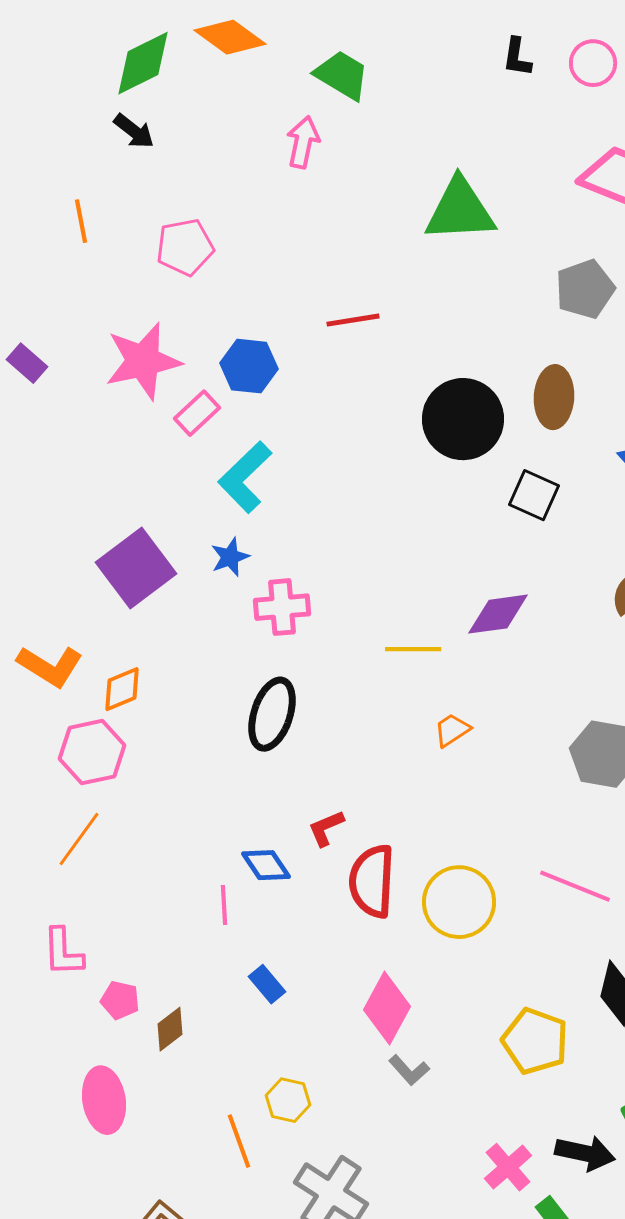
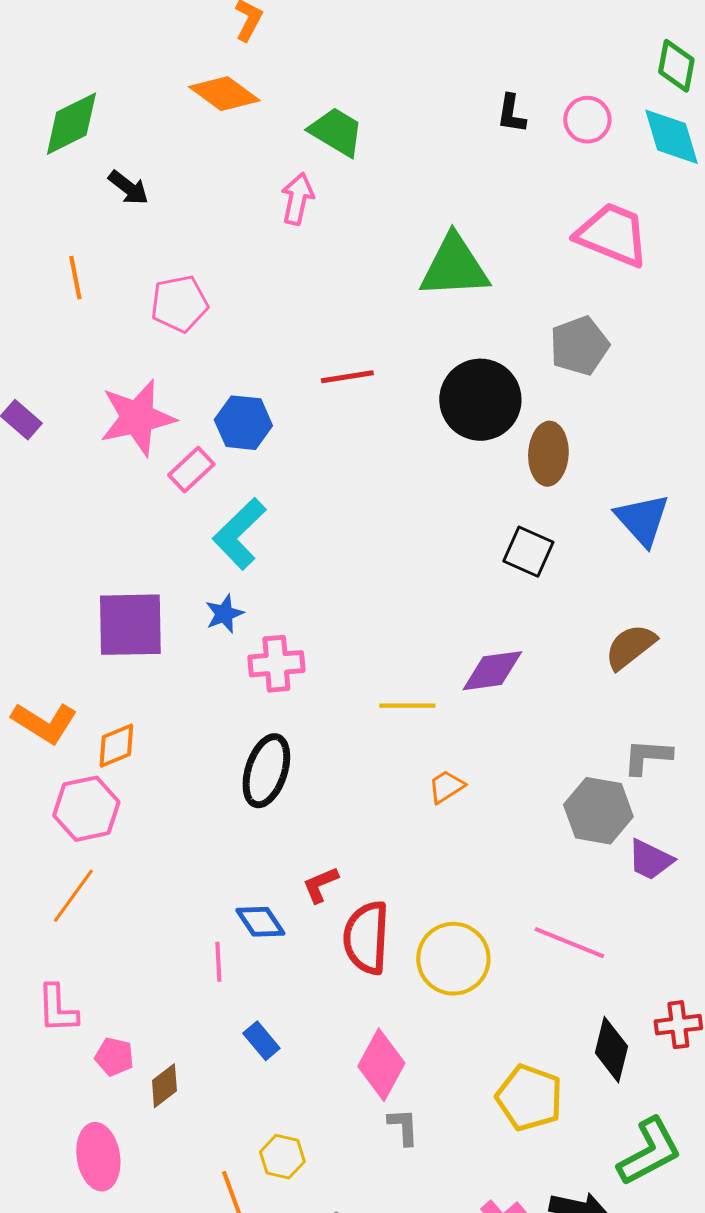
green diamond: (143, 63) -> (71, 124), moved
black circle: (463, 419) -> (480, 400), moved
purple square: (136, 568) -> (130, 625), turned 36
gray L-shape: (409, 1070) -> (403, 1127), turned -141

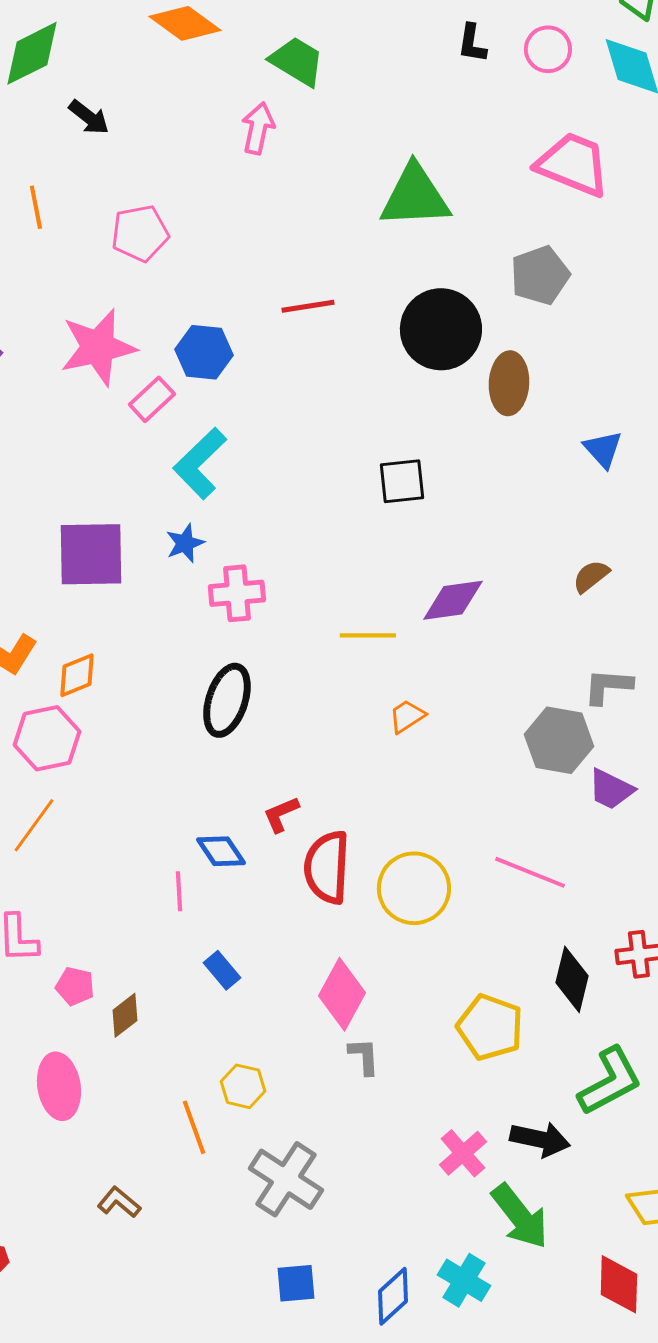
blue triangle: (642, 520) -> (603, 449), size x0.7
black square: (528, 552) -> (402, 481), moved, turned -30
brown semicircle: (630, 647) -> (591, 576), size x0.7

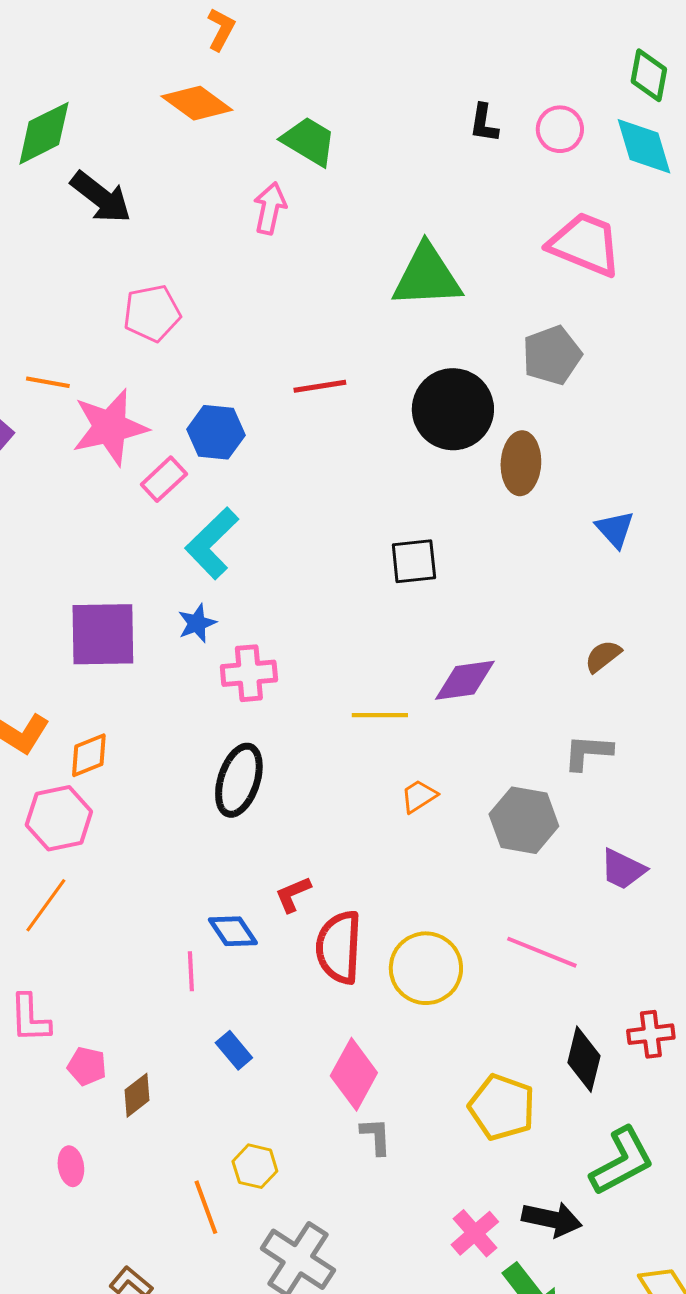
black arrow: (89, 117) -> (101, 197), size x1.5
orange line: (36, 207) -> (48, 382), moved, turned -69
gray L-shape: (608, 686) -> (588, 752), moved
gray hexagon: (559, 740) -> (524, 820), moved
pink ellipse: (59, 1086) -> (71, 1166), size x0.6

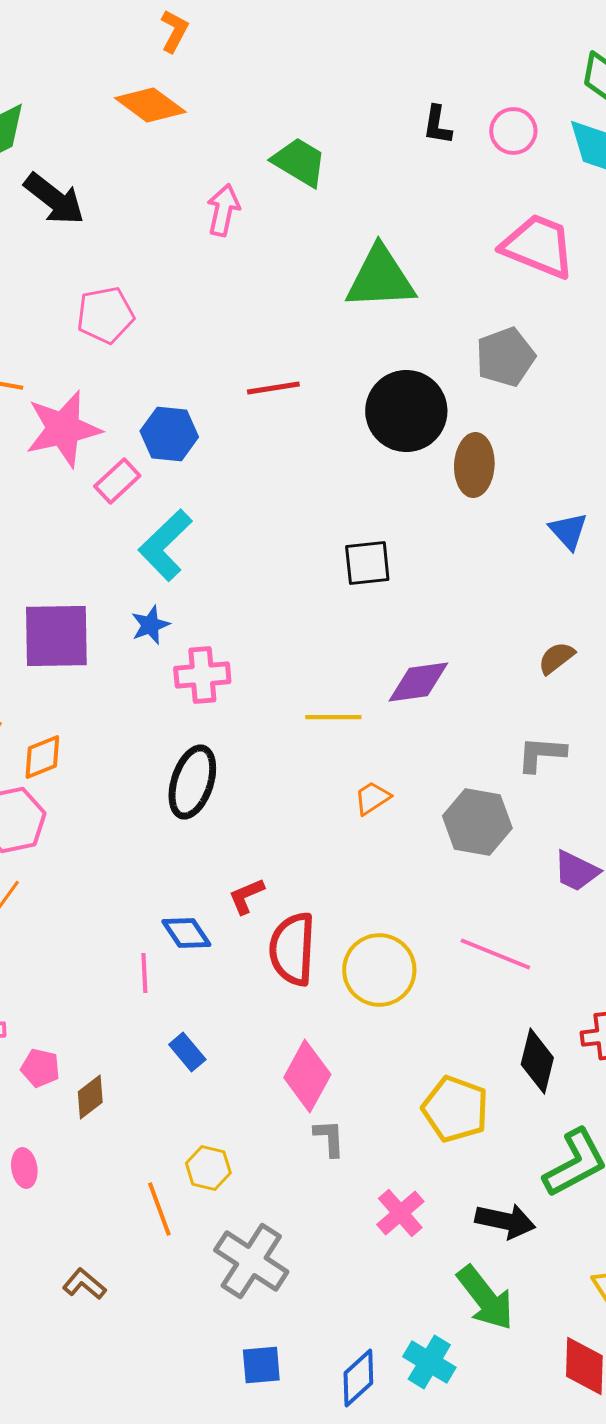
green trapezoid: (309, 141) -> (299, 162), moved
pink cross: (475, 1233) -> (400, 1213), moved

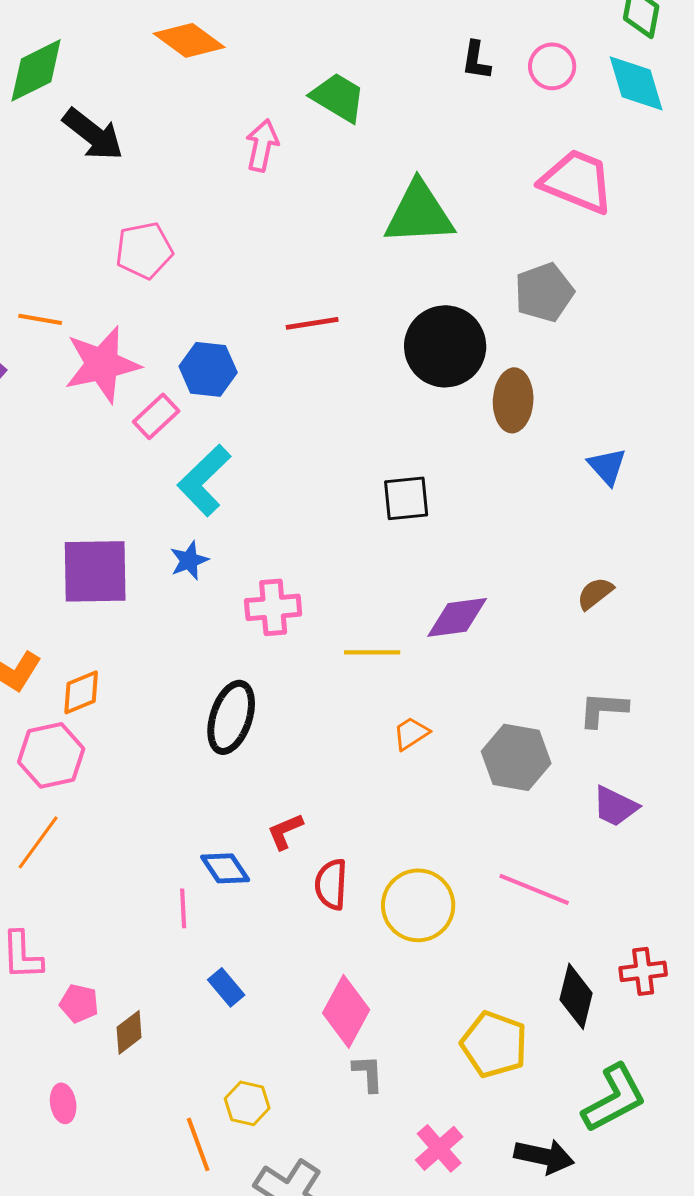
pink cross: (202, 675) -> (273, 607), moved
gray L-shape: (541, 754) -> (603, 709), moved
red semicircle: (292, 949) -> (331, 884), size x0.7

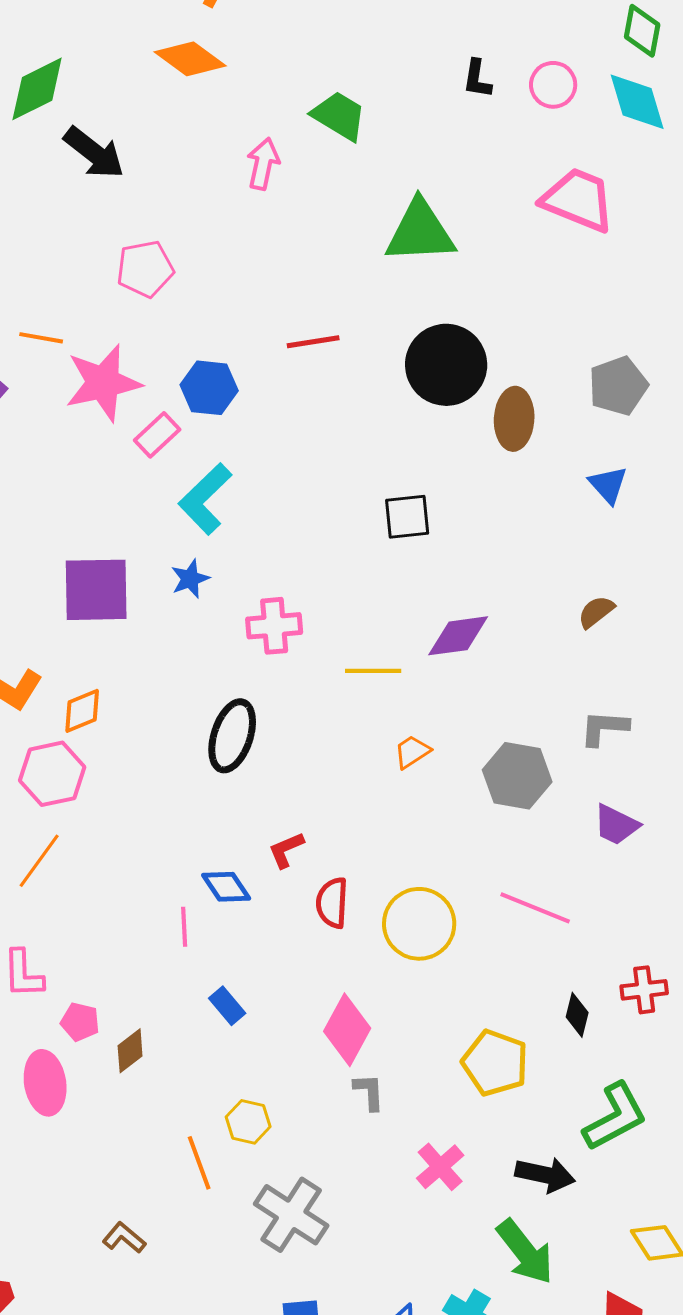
gray pentagon: (544, 292) -> (618, 386), moved
black diamond: (576, 996) -> (577, 1015), size x0.7
pink ellipse: (63, 1103) -> (45, 1083), moved, size x1.6

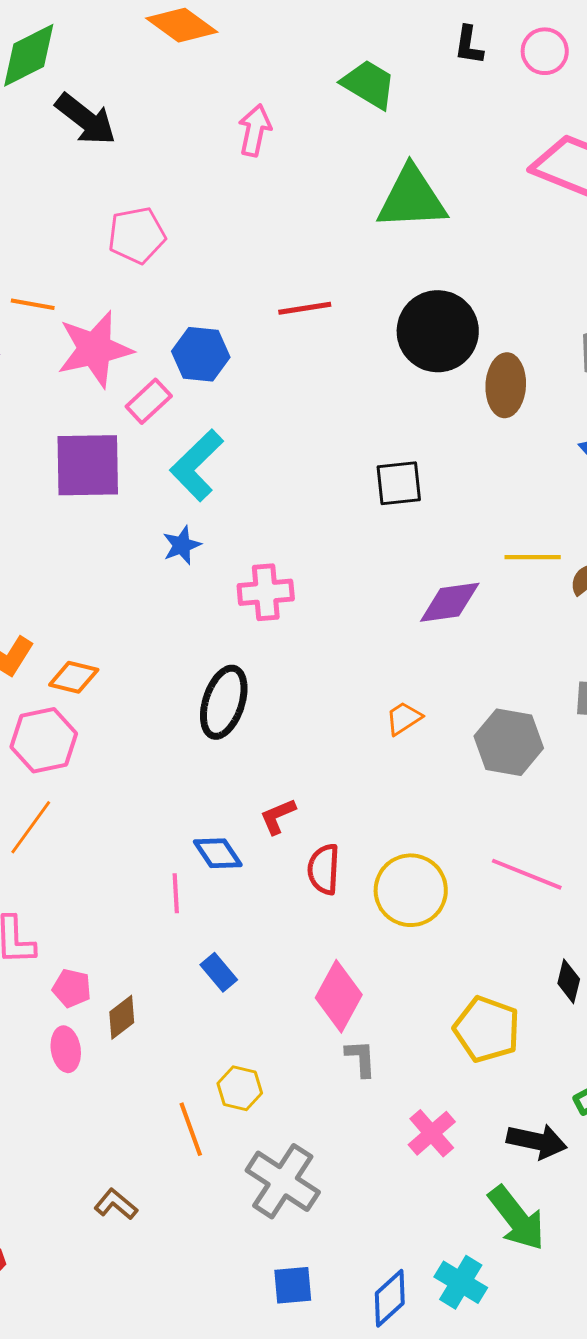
green trapezoid: (339, 116) -> (369, 84), moved
purple square: (96, 590) -> (88, 465), moved
yellow line: (373, 671) -> (533, 557), moved
orange diamond: (82, 711) -> (74, 677), turned 36
pink ellipse: (45, 1083) -> (66, 1049), moved, size x0.7

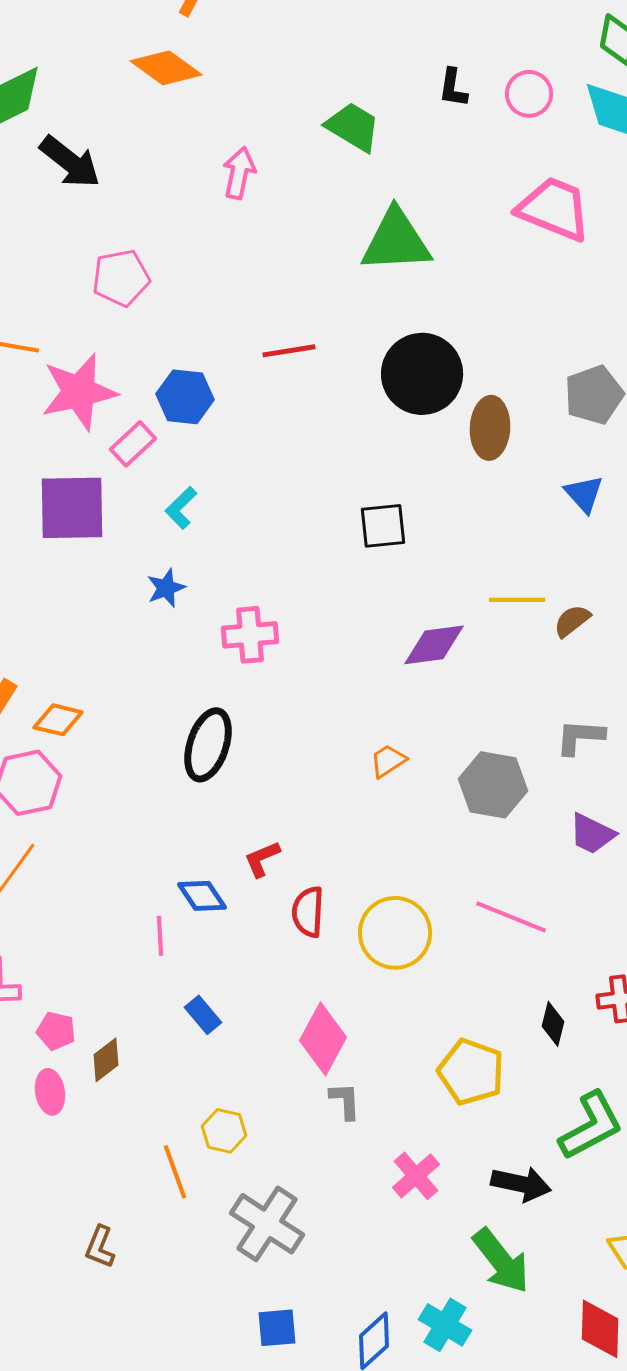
cyan L-shape: (197, 465) -> (181, 508), size x0.6
brown L-shape: (116, 1204) -> (100, 1247), turned -108

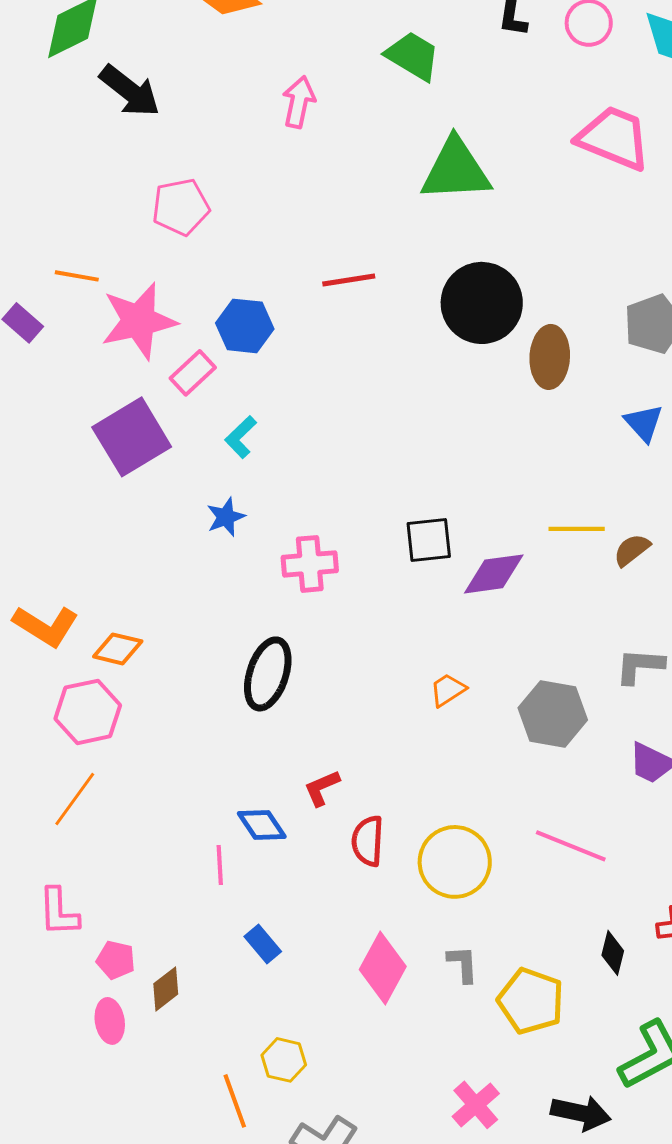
purple square: (72, 508) -> (132, 437), turned -30
black square: (383, 526) -> (429, 540), moved
gray L-shape: (345, 1101) -> (463, 964), moved

